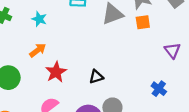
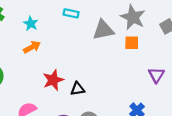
orange arrow: (38, 50) -> (32, 47), moved
red star: (56, 72) -> (53, 80), moved

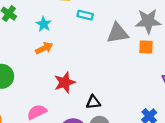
gray star: (133, 17) -> (148, 21), turned -30
black triangle: (78, 89) -> (93, 102), moved

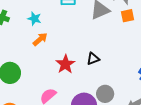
black triangle: (93, 102) -> (93, 59), moved

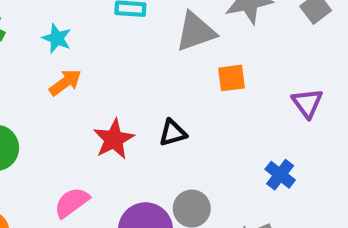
orange square: (127, 16) -> (232, 78), moved

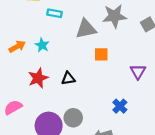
cyan star: (57, 38) -> (42, 45), moved

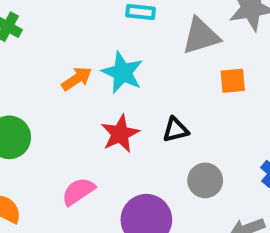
cyan star: (42, 45) -> (122, 73), size x1.5
gray circle: (73, 118) -> (205, 180), moved

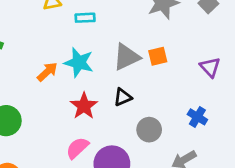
gray triangle: (201, 36) -> (127, 57), moved
pink semicircle: (78, 191) -> (77, 148), moved

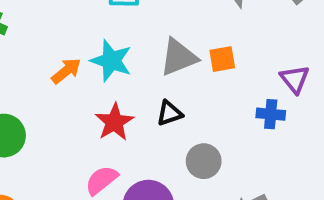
blue cross: (197, 117) -> (271, 114), moved, turned -30

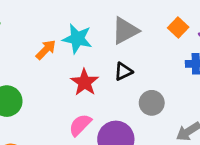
orange square: (222, 59) -> (178, 28), moved, turned -30

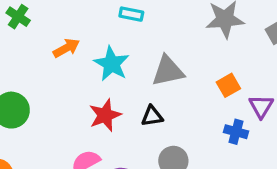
orange arrow: (46, 50) -> (66, 48), moved

